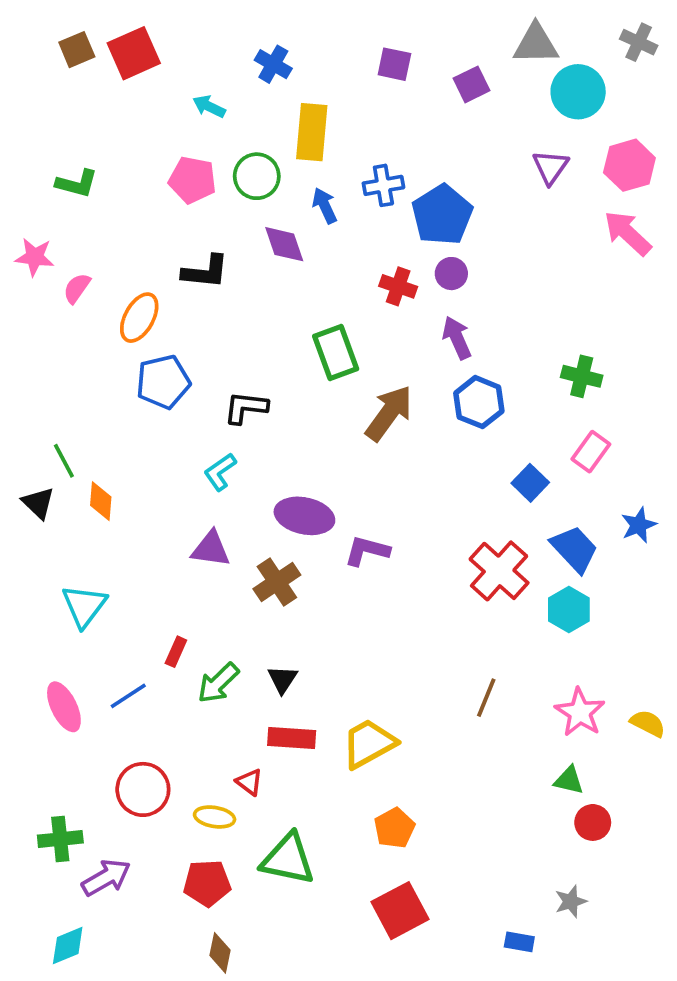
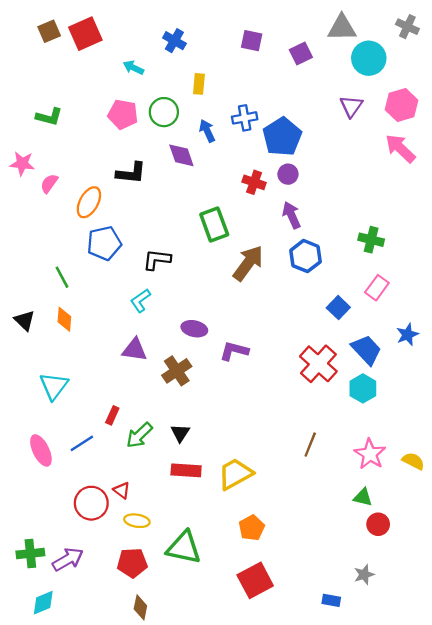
yellow rectangle: (312, 132) -> (199, 84), size x0.6
green line: (64, 461) -> (62, 277), moved
purple ellipse: (304, 516) -> (194, 329), size x0.7
red triangle: (249, 782) -> (122, 490), moved
green cross: (60, 839) -> (30, 553), moved

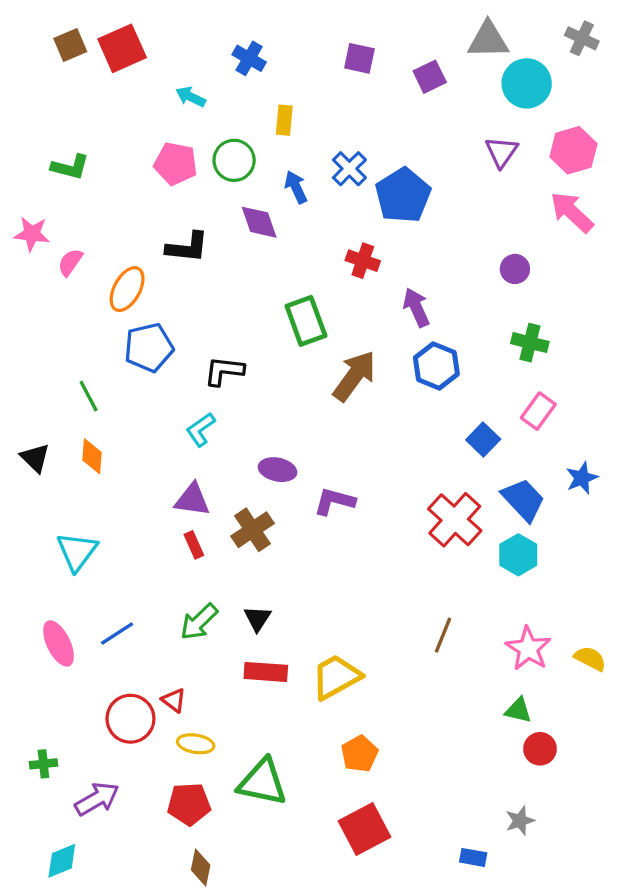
blue cross: (245, 118) -> (349, 169), turned -35
purple circle: (288, 174) -> (515, 269), moved
red rectangle: (112, 415) -> (194, 545), moved, turned -48
green cross: (30, 553) -> (43, 764), moved, size x0.7

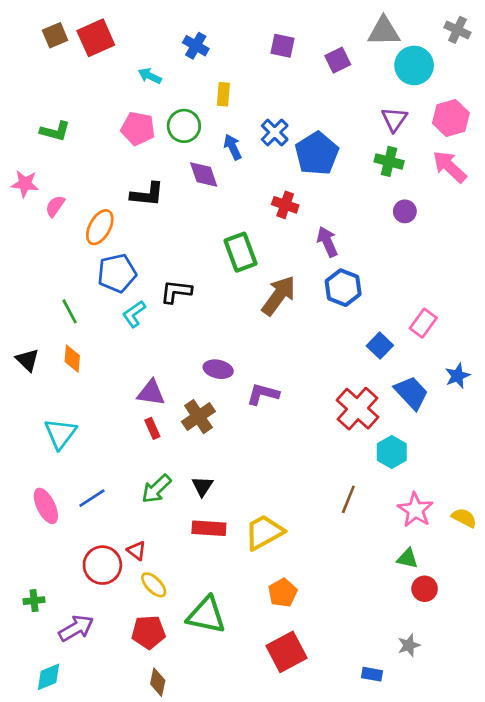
green cross: (530, 343) -> (389, 161), moved
cyan L-shape: (201, 429) -> (134, 314), moved
cyan hexagon: (518, 555) -> (392, 452), moved
yellow ellipse: (196, 744) -> (154, 585), turned 36

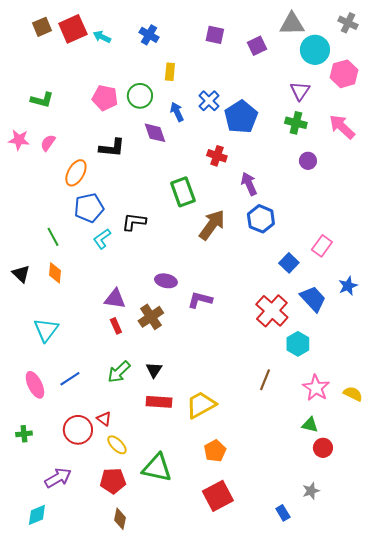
cyan arrow: (150, 76) -> (102, 37), moved
pink hexagon: (451, 118) -> (344, 74), moved
pink semicircle: (55, 206) -> (48, 143), moved
green cross: (34, 601) -> (24, 434), moved
blue rectangle: (372, 674) -> (283, 513), turned 49

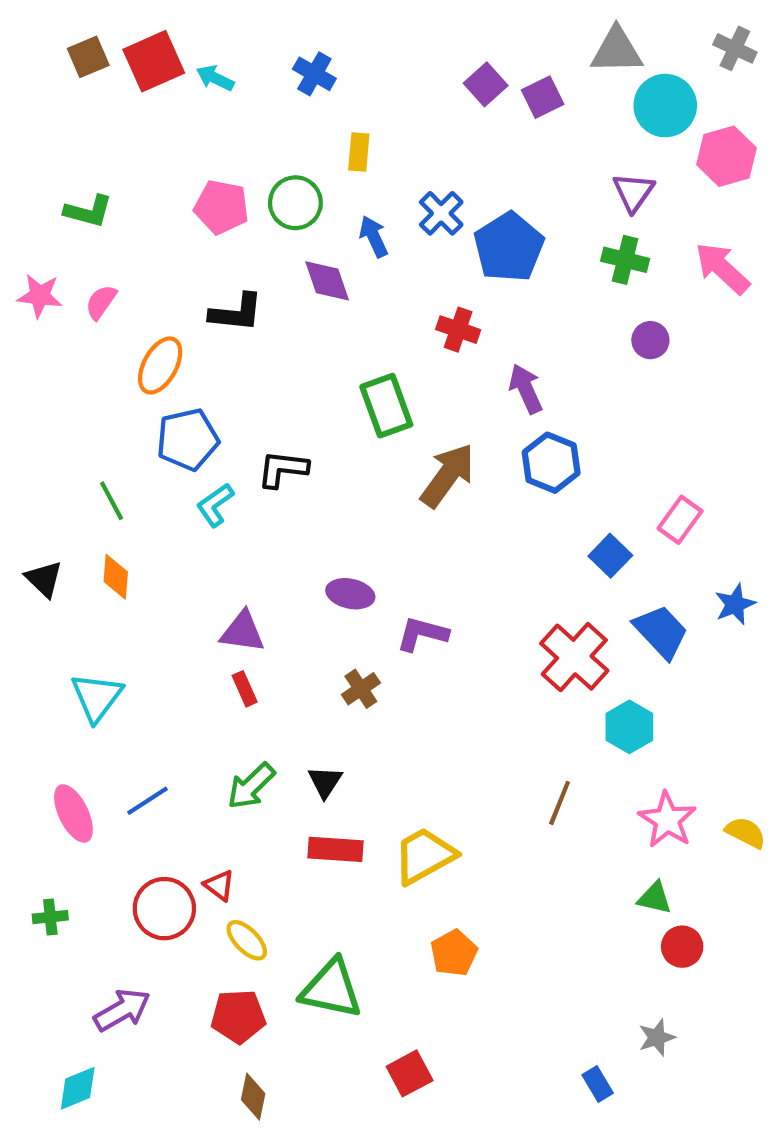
purple square: (215, 35) -> (486, 84), moved, turned 36
brown cross: (151, 317) -> (361, 689), moved, size x0.7
red square: (218, 496) -> (410, 1073), moved, size x0.7

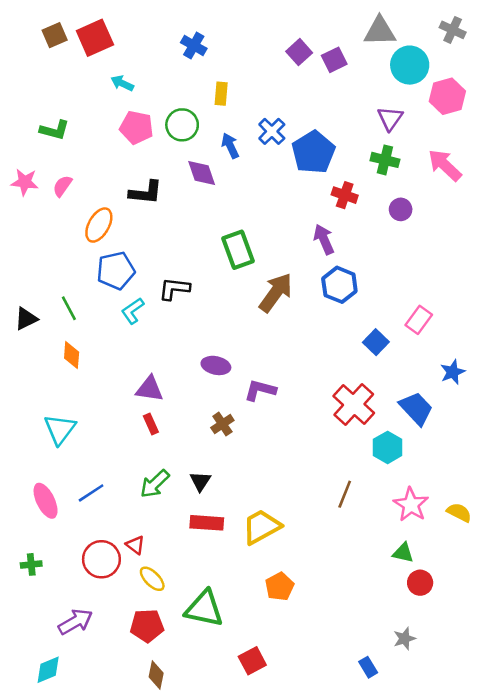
cyan arrow: (215, 78) -> (122, 83), moved
red cross: (458, 330) -> (345, 195), moved
black triangle: (44, 579) -> (26, 319), moved, turned 50
blue trapezoid: (661, 632) -> (416, 408), moved

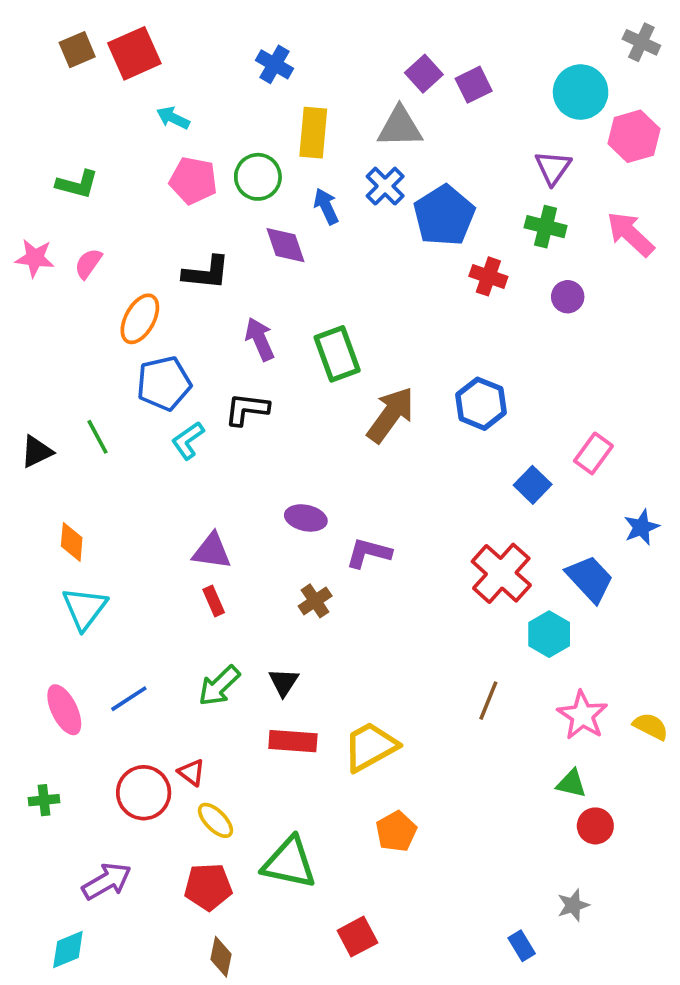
gray triangle: (380, 31) -> (400, 127), moved
yellow rectangle: (221, 94) -> (313, 133), size x1.5
purple arrow: (324, 239) -> (260, 339), moved
orange diamond: (72, 355) -> (72, 542), moved

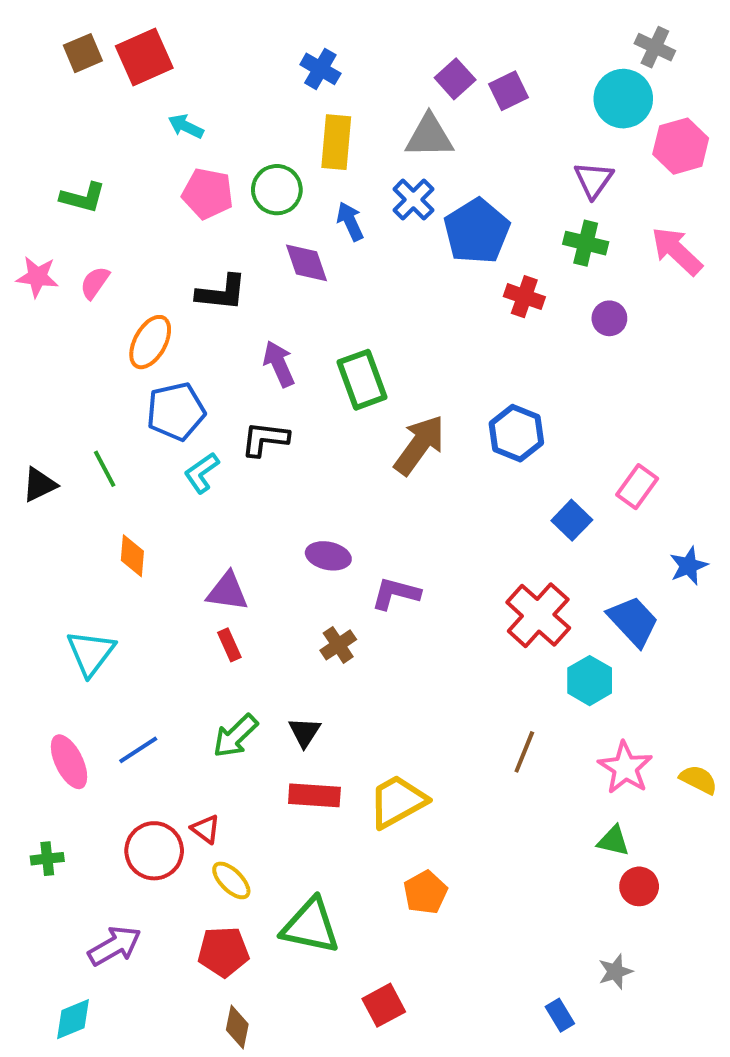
gray cross: (641, 42) -> (655, 47), moved
blue cross: (274, 64) -> (320, 69), moved
orange diamond: (72, 542) -> (132, 556), moved

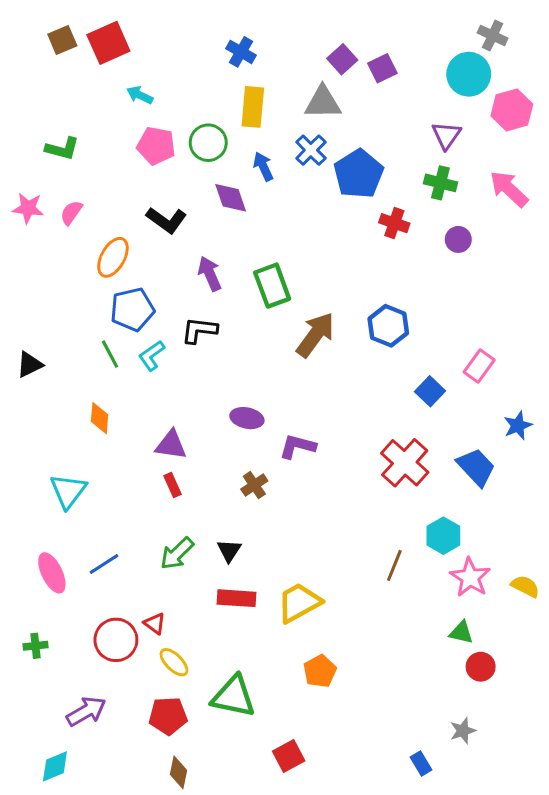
black L-shape: (221, 293) -> (167, 220), turned 30
green line: (105, 469) -> (110, 354), moved
cyan hexagon: (590, 681) -> (443, 536), moved

